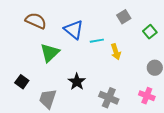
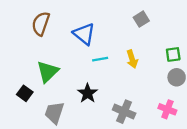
brown semicircle: (36, 21) -> (41, 24), turned -95
green square: (150, 32) -> (173, 54), moved, turned 32
cyan line: (97, 41) -> (100, 59), moved
green triangle: (50, 53) -> (48, 72), moved

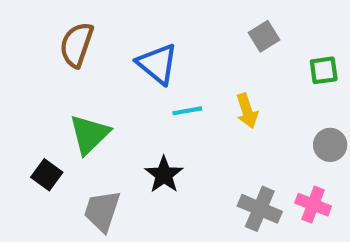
green square: (173, 54) -> (324, 70), moved
gray cross: (124, 112) -> (260, 209), moved

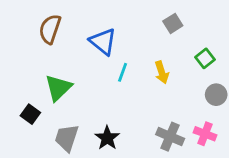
green square: (324, 70) -> (205, 58), moved, turned -30
cyan line: (187, 111) -> (123, 72), turned -60
black star: (164, 175) -> (107, 138), moved

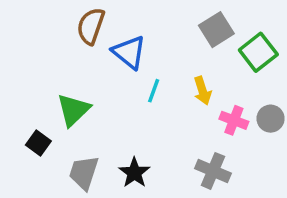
gray square: (173, 23) -> (216, 30), size x1.4
brown semicircle: (50, 29) -> (91, 26), moved
green square: (205, 58) -> (258, 52), moved, size x1.5
pink cross: (205, 134) -> (234, 120), moved

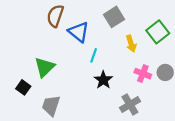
gray square: (216, 30) -> (114, 17), moved
yellow arrow: (202, 91) -> (131, 44), moved
gray cross: (213, 171) -> (130, 105), turned 36
black star: (134, 173) -> (103, 80), moved

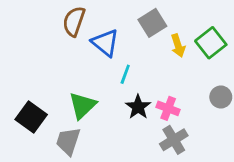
yellow arrow: (131, 44) -> (178, 46), moved
green triangle: (45, 67) -> (82, 106), moved
pink cross: (143, 74) -> (168, 108), moved
black square: (23, 87) -> (31, 117), size x1.5

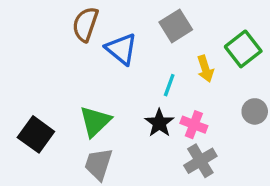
yellow arrow: (178, 46) -> (205, 69), moved
cyan line: (125, 74) -> (169, 85), moved
gray trapezoid: (68, 141) -> (98, 164), moved

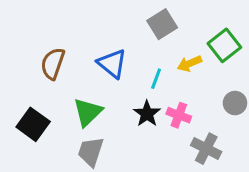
brown semicircle: (85, 24) -> (53, 64), moved
blue triangle: (121, 49) -> (112, 64), moved
yellow arrow: (205, 69) -> (189, 64), turned 85
gray cross: (200, 161) -> (206, 149), moved, turned -32

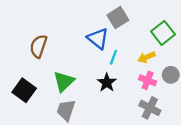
blue triangle: (112, 64) -> (98, 38), moved
yellow arrow: (189, 64) -> (146, 57), moved
pink cross: (179, 115) -> (148, 80), moved

